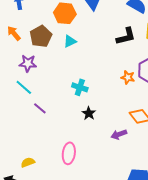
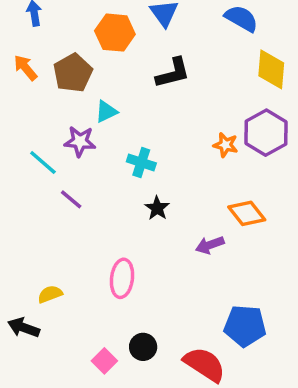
black L-shape: (126, 36) -> (173, 73), moved
cyan triangle: (70, 41) -> (106, 112), moved
purple star: (28, 63) -> (80, 141), moved

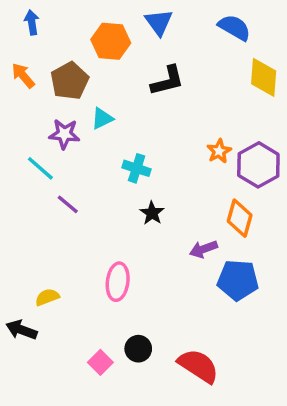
purple hexagon: (266, 133) -> (258, 165), moved
purple star: (80, 141) -> (64, 134), moved
orange star: (226, 145) -> (219, 151), turned 30
orange diamond: (247, 213) -> (240, 218), turned 54
blue pentagon: (245, 326) -> (238, 280), moved

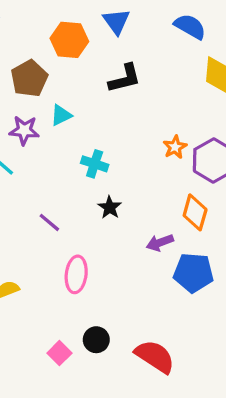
purple line: (68, 204) -> (49, 222), moved

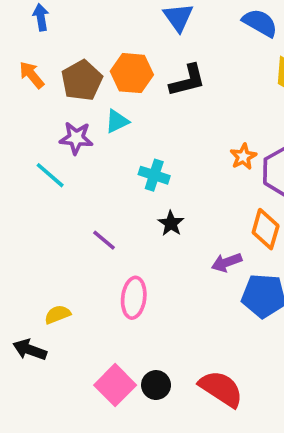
orange hexagon: (69, 40) -> (132, 73), moved
black circle: (96, 340) -> (156, 385), moved
pink square: (59, 353) -> (115, 385), size x1.5

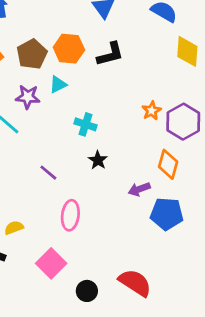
pink square: (115, 385) -> (51, 263), moved
black circle: (156, 385) -> (87, 291), moved

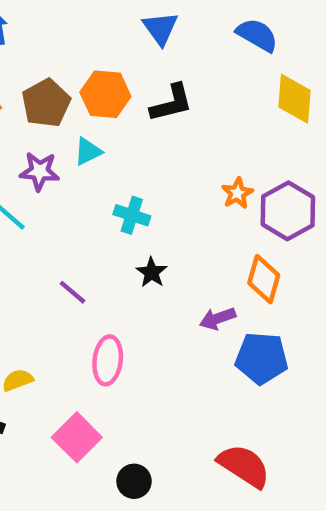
red semicircle: (135, 283) -> (244, 466), moved

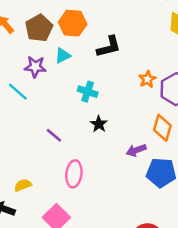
black L-shape: (171, 103) -> (109, 47), moved

